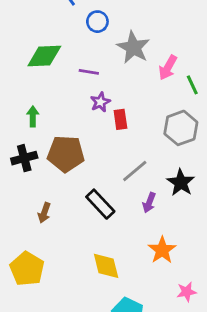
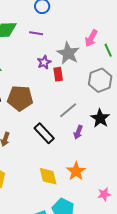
gray star: (133, 47) -> (68, 53), moved
purple line: (89, 72) -> (36, 33), moved
orange star: (162, 250) -> (76, 171), moved

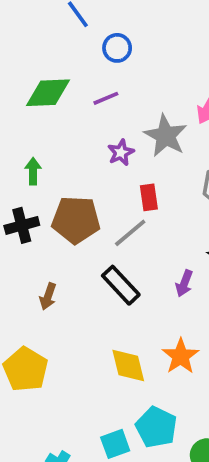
purple line: (36, 33) -> (106, 98), turned -32
red rectangle: (58, 74) -> (149, 197), moved
gray line: (68, 110) -> (130, 233), moved

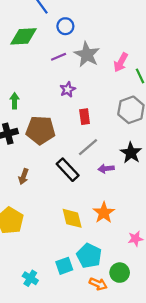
green diamond: (48, 93) -> (24, 36), moved
gray star: (166, 136) -> (87, 54), moved
gray line: (130, 233) -> (88, 147), moved
purple arrow: (184, 283) -> (106, 169), turned 63

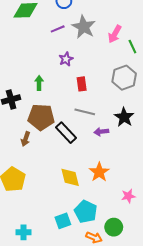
green arrow: (15, 101) -> (39, 83), moved
brown pentagon: (41, 130) -> (41, 117), moved
gray line: (88, 147) -> (85, 112), turned 54
cyan cross: (30, 278) -> (23, 232), moved, turned -32

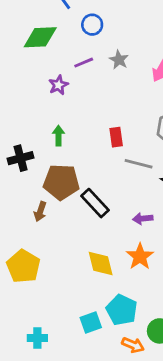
gray star: (84, 27) -> (119, 60), size x0.6
purple star: (66, 59) -> (58, 85), moved
gray line: (85, 112) -> (139, 164), moved
purple arrow: (101, 132) -> (143, 219), moved

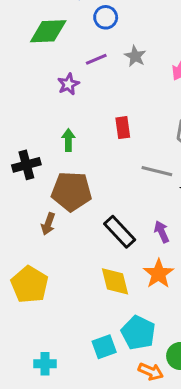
red rectangle: (116, 137) -> (123, 128), moved
black rectangle: (95, 203) -> (120, 232), moved
purple arrow: (143, 219) -> (162, 232), turned 72

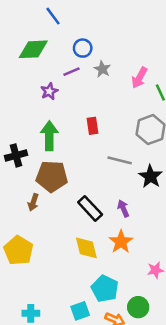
blue circle: (106, 17) -> (83, 48), moved
green arrow: (68, 140) -> (49, 136), size x1.6
cyan square: (104, 347) -> (80, 311), moved

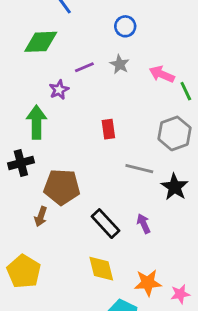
blue circle: (83, 48) -> (125, 26), moved
pink arrow: (139, 78) -> (162, 74), turned 85
green arrow: (49, 136) -> (36, 122), moved
orange star: (121, 242) -> (148, 283), moved, turned 30

